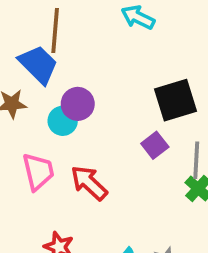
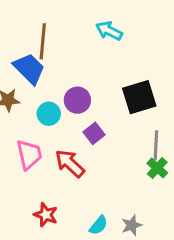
purple circle: (78, 104) -> (77, 100), moved
purple square: (155, 145) -> (94, 133), moved

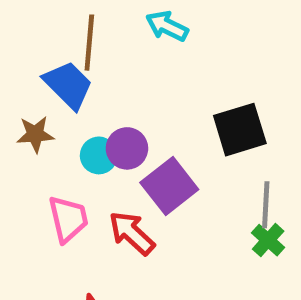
cyan arrow: (109, 31) -> (167, 26), moved
purple circle: (77, 100) -> (127, 148), moved
purple square: (94, 133) -> (169, 186), size x1.6

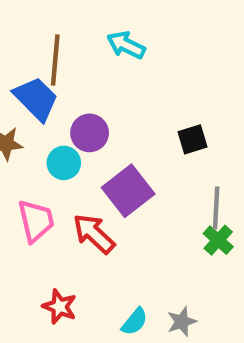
black square: (240, 130) -> (192, 139), size x0.6
purple circle: (127, 148) -> (90, 133), moved

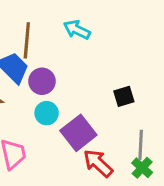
purple circle: (90, 133) -> (42, 81), moved
cyan circle: (64, 163) -> (47, 113), moved
red arrow: (94, 234) -> (98, 163), moved

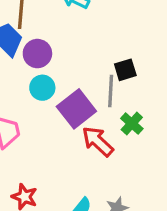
gray line: (141, 145) -> (111, 91), moved
green cross: (142, 168) -> (132, 123), moved

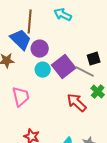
gray line: (111, 91) -> (85, 72), turned -66
purple square: (76, 109) -> (64, 67), moved

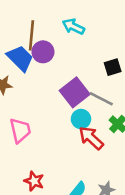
purple circle: (40, 49) -> (43, 52), moved
black square: (94, 59) -> (113, 67), moved
cyan circle: (43, 70) -> (81, 119), moved

